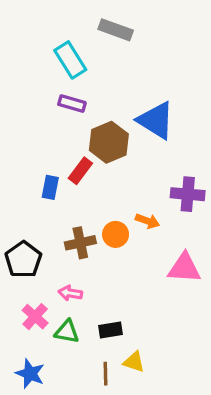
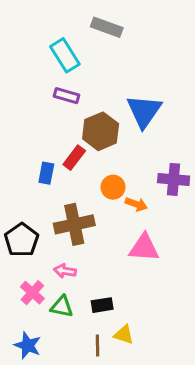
blue triangle: (156, 120) -> (144, 111), turned 33
orange circle: (116, 234) -> (113, 187), moved
brown cross: (80, 243) -> (74, 224), size x1.4
pink triangle: (184, 268) -> (144, 248), moved

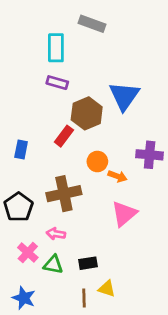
cyan rectangle: (65, 55) -> (56, 48), turned 32
blue rectangle: (46, 173) -> (21, 149), moved
pink triangle: (144, 248) -> (124, 214), turned -44

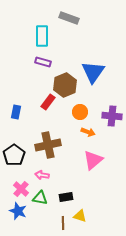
orange circle: (97, 162) -> (80, 112), moved
blue star: (24, 298) -> (18, 211), moved

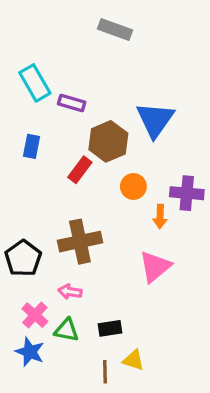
cyan rectangle: (42, 36) -> (35, 83), moved, turned -30
blue rectangle: (16, 112) -> (32, 146), moved
orange arrow: (88, 132) -> (160, 217), moved, turned 72

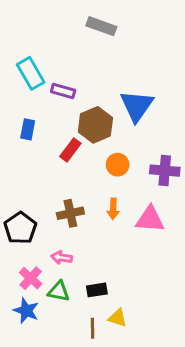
orange arrow: (160, 217) -> (113, 209), moved
brown cross: (80, 242) -> (70, 213), size x0.7
pink triangle: (155, 267) -> (150, 219), moved, turned 44

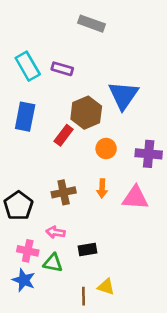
purple rectangle: (63, 91) -> (62, 69), moved
blue rectangle: (28, 129) -> (25, 117), size x1.5
pink cross: (31, 278) -> (28, 251), turned -30
black rectangle: (97, 290) -> (87, 250), moved

